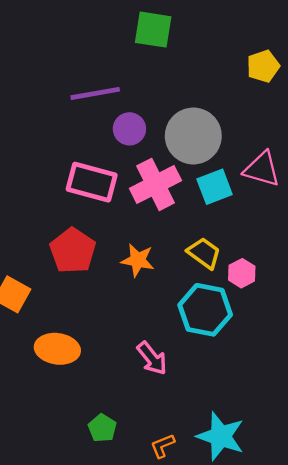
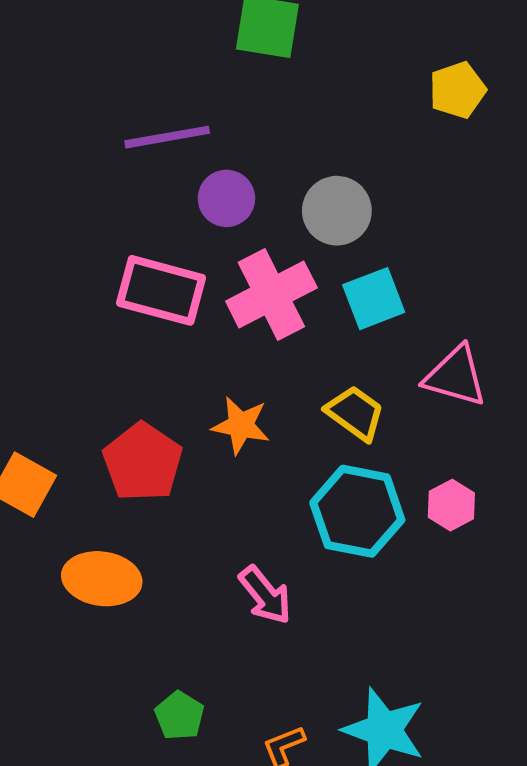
gray circle: (193, 136) -> (337, 211), size x0.7
pink triangle: (262, 169) -> (455, 376), moved
red pentagon: (73, 251) -> (143, 462), moved
pink hexagon: (242, 273) -> (451, 505), moved

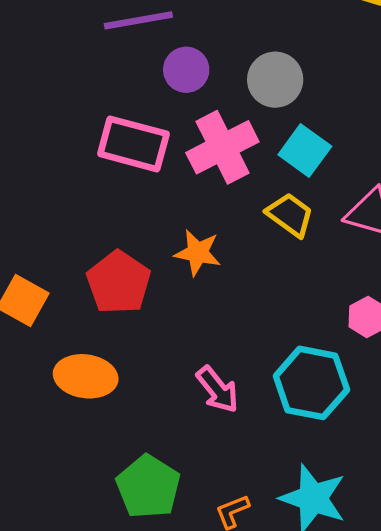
cyan square: (374, 299) -> (305, 151), turned -33
yellow trapezoid: (355, 413) -> (290, 215), moved
cyan hexagon: (357, 511) -> (311, 383), moved
green pentagon: (179, 716) -> (148, 487), size x1.6

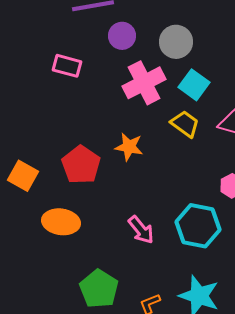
pink rectangle: (133, 144) -> (67, 66), moved, size x0.7

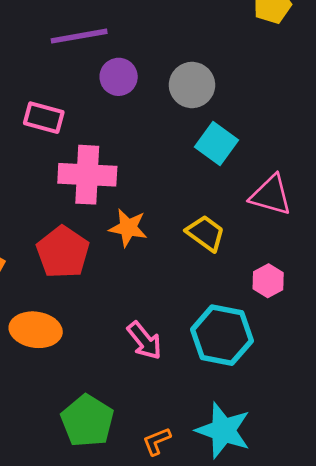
pink cross: (144, 83) -> (87, 175), moved, turned 30
yellow trapezoid: (185, 124) -> (206, 233), moved

